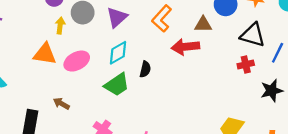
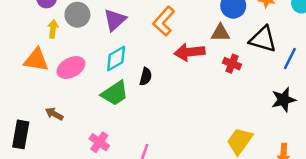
brown triangle: (203, 24) -> (220, 33), moved
red cross: (246, 65) -> (232, 64), moved, turned 35

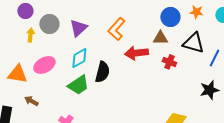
orange triangle: (36, 60) -> (17, 74), moved
black semicircle: (146, 77) -> (102, 72), size x1.5

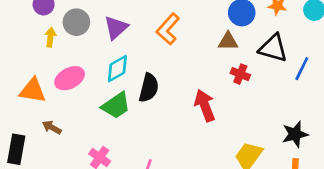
red arrow: (136, 53) -> (205, 106), moved, turned 75
black star: (209, 90) -> (295, 134), moved

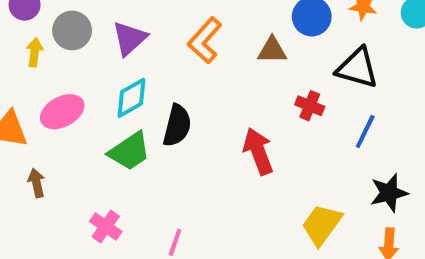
brown triangle: (228, 41) -> (272, 50), moved
blue line: (302, 69) -> (365, 131), moved
brown arrow: (52, 127) -> (36, 183), turned 48

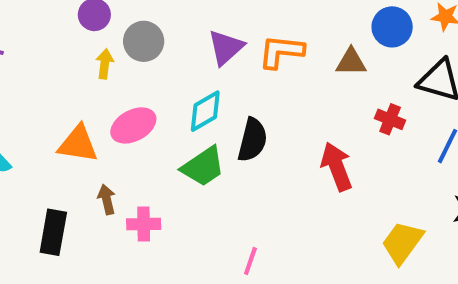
purple triangle: (130, 38) -> (226, 47), moved
orange L-shape: (205, 40) -> (281, 52), turned 54
pink cross: (106, 226) -> (144, 224), moved, turned -36

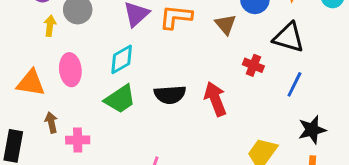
brown triangle: (351, 62) -> (226, 24), turned 50
pink ellipse: (133, 125) -> (70, 70), turned -68
black semicircle: (252, 140) -> (170, 95), moved, turned 72

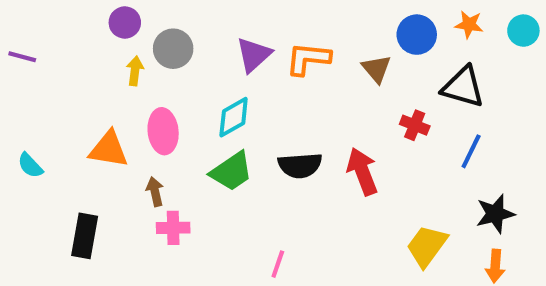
brown arrow: (51, 122) -> (155, 192), moved

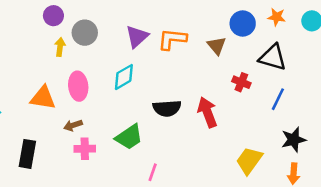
green trapezoid: (232, 171) -> (129, 137), moved
brown arrow: (155, 192) -> (73, 125), turned -96

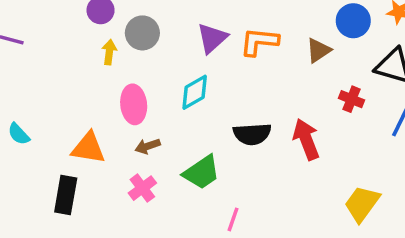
brown triangle: (217, 46) -> (318, 50), turned 36
orange triangle: (43, 98) -> (88, 148), moved
brown arrow: (73, 125) -> (148, 146), moved
pink cross: (85, 149) -> (142, 188), turned -36

